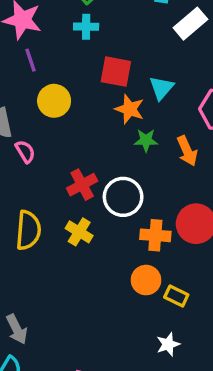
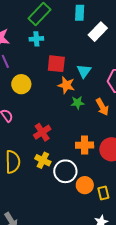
white circle: (123, 197) -> (65, 171), moved
orange cross: (155, 235) -> (85, 145), moved
yellow rectangle: (176, 296) -> (103, 193), turned 56

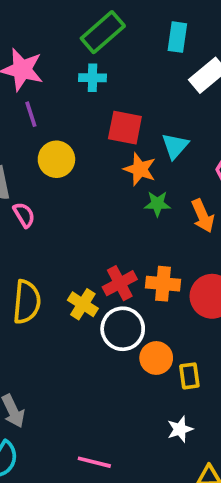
red cross: (42, 132) -> (120, 283), moved

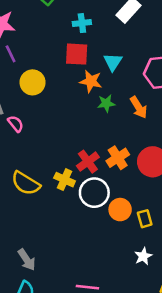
cyan cross: (93, 78) -> (82, 23), moved
orange cross: (163, 284) -> (118, 158), turned -30
yellow semicircle: (27, 302) -> (26, 183), turned 124

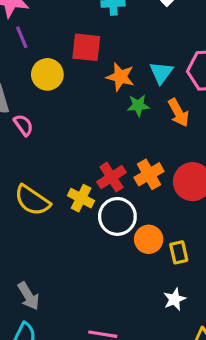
red square: (77, 54) -> (86, 47), moved
cyan triangle: (113, 62) -> (161, 73), moved

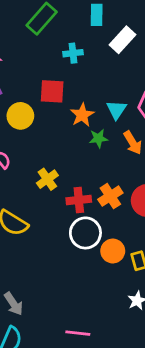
orange star: (120, 77) -> (82, 115), turned 30
red cross: (111, 177) -> (79, 200), turned 30
yellow cross: (81, 198) -> (47, 179), moved, turned 30

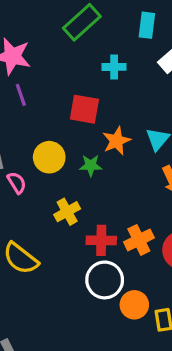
yellow circle: (20, 116) -> (49, 157), moved
green star: (98, 138) -> (91, 165), moved

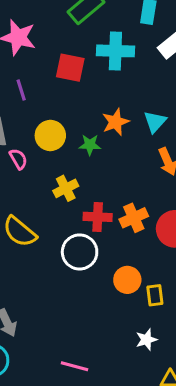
cyan cross: (114, 67) -> (115, 51), size x1.6
purple line: (21, 95) -> (21, 90), moved
red square: (84, 109) -> (70, 68), moved
white circle: (105, 280) -> (80, 252), moved

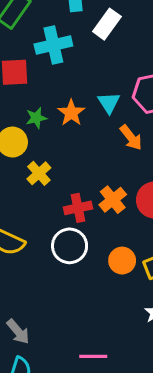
green star: (90, 145) -> (36, 118), moved
yellow cross: (66, 188) -> (39, 173), moved

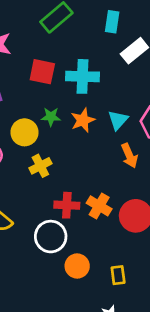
cyan cross: (53, 45) -> (83, 76), moved
orange cross: (113, 200) -> (99, 206), turned -35
orange circle: (122, 261) -> (77, 266), moved

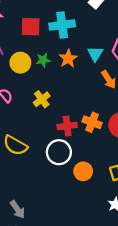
yellow circle: (24, 132) -> (20, 63), moved

